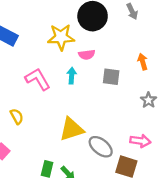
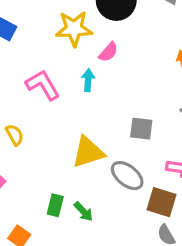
pink semicircle: (87, 55) -> (108, 52), turned -42
gray square: (111, 77) -> (141, 129), moved

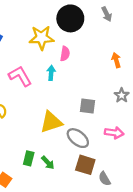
pink semicircle: (108, 52) -> (65, 54), turned -32
brown square: (162, 202) -> (85, 165), moved

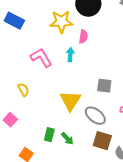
yellow triangle: (51, 122) -> (70, 101), turned -40

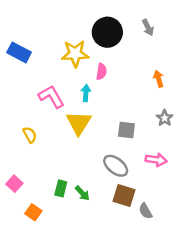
yellow triangle: (70, 101) -> (79, 123), moved
pink square: (10, 120) -> (14, 184), moved

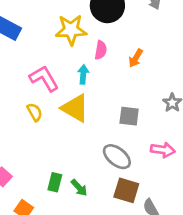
orange arrow: (159, 79) -> (136, 58), moved, turned -133
yellow triangle: (79, 123) -> (75, 108), turned -32
yellow semicircle: (30, 135) -> (35, 112), moved

